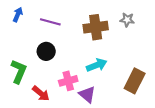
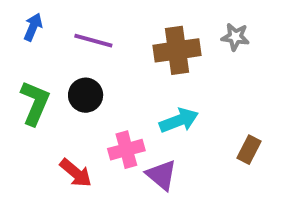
green L-shape: (19, 71) -> (35, 103), moved
brown rectangle: (135, 81) -> (249, 150), size x0.6

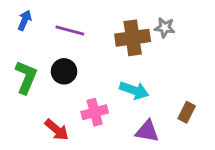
gray star: (235, 37) -> (165, 28), moved
cyan arrow: (179, 120) -> (134, 90), turned 40
purple triangle: (161, 175) -> (147, 131), moved, turned -30

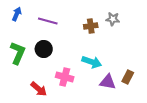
brown cross: (133, 38) -> (91, 26), size x0.6
pink cross: (95, 112) -> (65, 77), turned 30
purple triangle: (147, 131) -> (108, 82), moved

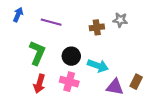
black circle: (44, 49) -> (71, 56), moved
green L-shape: (18, 53) -> (37, 53), moved
red arrow: (39, 89) -> (39, 84), moved, turned 66

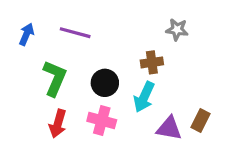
blue arrow: (18, 15) -> (26, 34), moved
brown cross: (97, 27) -> (152, 62), moved
cyan arrow: (98, 66) -> (144, 97), turned 96

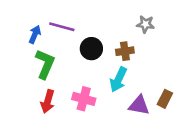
blue arrow: (26, 34) -> (35, 34), moved
black circle: (105, 83) -> (91, 49), moved

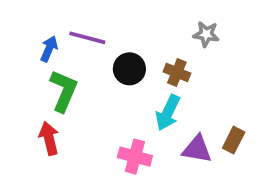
brown cross: (125, 51) -> (177, 72), turned 30
pink cross: (84, 99) -> (135, 157), moved
red arrow: (48, 101) -> (49, 138), moved, turned 150

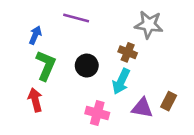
gray star: (206, 34) -> (149, 25), size x1.5
purple line: (87, 38) -> (76, 18), moved
black circle: (129, 69) -> (87, 66), moved

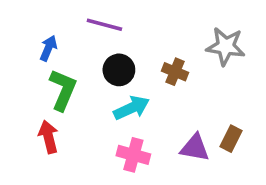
gray star: (149, 25) -> (226, 46), moved
black circle: (87, 66) -> (119, 70), moved
cyan arrow: (121, 81) -> (132, 108), moved, turned -140

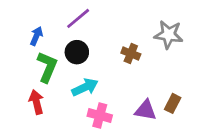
purple line: (104, 25) -> (78, 18), turned -55
black circle: (119, 70) -> (77, 52), moved
cyan arrow: (132, 108) -> (85, 87), moved

